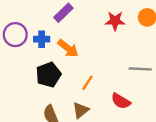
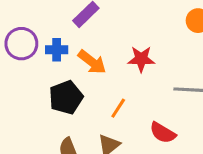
red star: (115, 21) -> (141, 59), moved

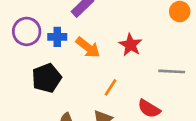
red star: (141, 59) -> (130, 45), turned 30
black pentagon: (66, 97) -> (47, 78), moved

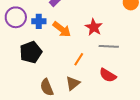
gray line: (172, 71) -> (109, 46), moved

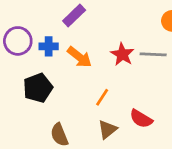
gray line: (109, 46) -> (153, 54), moved
brown triangle: (73, 83) -> (108, 129), moved

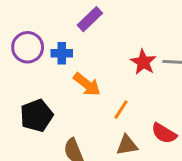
orange arrow: (79, 57) -> (87, 84), moved
black pentagon: (38, 88) -> (36, 116), moved
brown triangle: (108, 129) -> (127, 145), turned 30

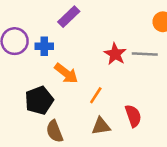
black pentagon: (36, 116) -> (39, 100), moved
red semicircle: (164, 133) -> (133, 116), turned -140

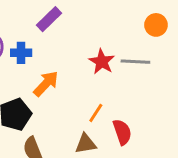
orange arrow: (66, 73) -> (46, 84), turned -85
orange line: (96, 95) -> (96, 113), moved

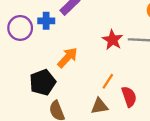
blue cross: (21, 53) -> (46, 21), moved

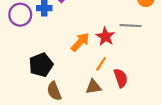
red star: (112, 40) -> (105, 37), moved
orange arrow: (68, 58) -> (80, 42), moved

